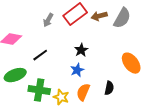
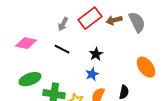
gray semicircle: (122, 18) -> (137, 22), turned -55
black line: (40, 55) -> (62, 49), moved, turned 63

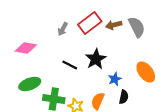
black line: (62, 49) -> (70, 65), moved
black star: (96, 54) -> (96, 59), size x1.5
blue star: (92, 74) -> (115, 79), moved

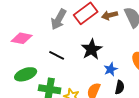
gray arrow: (63, 29) -> (59, 19), size x1.5
black line: (70, 65) -> (57, 55), moved

